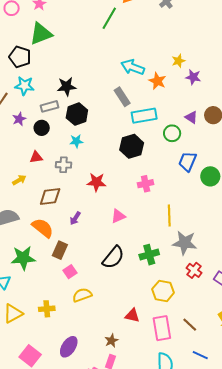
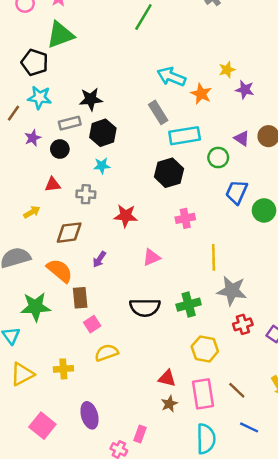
brown rectangle: (60, 250) -> (80, 298), turned -30
black semicircle: (113, 257) -> (145, 307), turned 50
red cross: (194, 270) -> (243, 324), turned 35
brown star: (111, 341) -> (169, 404), moved
purple ellipse: (69, 347) -> (89, 415), turned -50

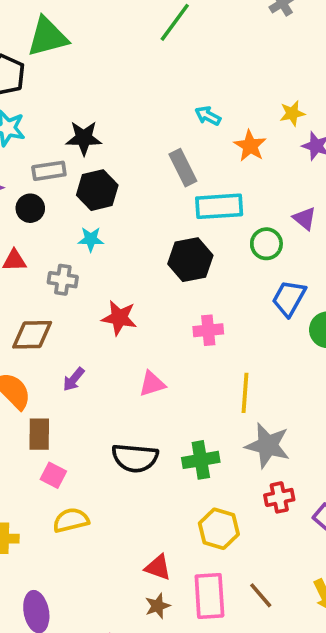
cyan arrow: (171, 77) -> (208, 116), size x0.6
pink square: (92, 324) -> (53, 475), turned -35

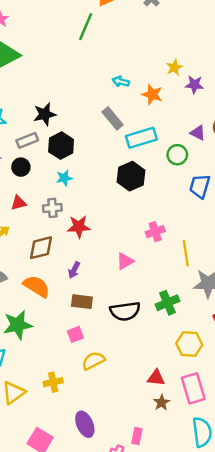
red star: (119, 318) -> (79, 227), moved
pink cross: (208, 330) -> (155, 232), moved
brown rectangle: (39, 434) -> (82, 302), moved, turned -70
pink square: (53, 475) -> (75, 334), turned -35

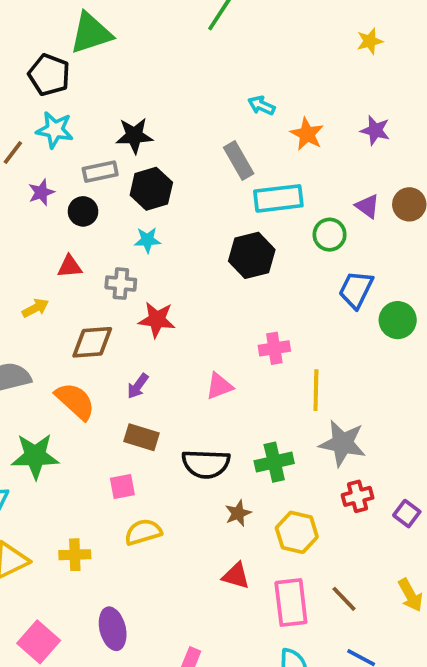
yellow star: (174, 67) -> (370, 41), moved
brown star: (162, 402) -> (238, 513), moved

